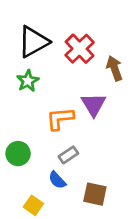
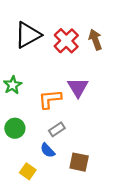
brown arrow: (115, 68) -> (95, 40), moved
green star: (28, 81) -> (13, 85), moved

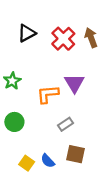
black triangle: (28, 35) -> (27, 33), size x0.7
gray rectangle: (57, 129) -> (66, 124), moved
blue semicircle: (48, 150) -> (48, 161), moved

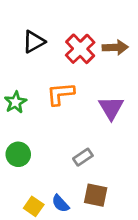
brown arrow: (91, 38) -> (115, 47), turned 108
purple triangle: (74, 83) -> (111, 108), moved
orange L-shape: (48, 94) -> (60, 94), moved

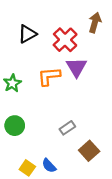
brown arrow: (115, 47) -> (95, 23), moved, turned -72
purple triangle: (111, 108) -> (77, 67), moved
brown square: (96, 195) -> (89, 151), moved, turned 36

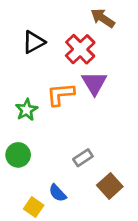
brown arrow: (95, 23) -> (103, 18), moved, turned -72
green star: (12, 83) -> (27, 110), moved
blue semicircle: (49, 166) -> (58, 193), moved

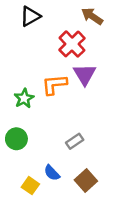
black triangle: (34, 42) -> (30, 16), moved
brown square: (110, 186) -> (86, 180), moved

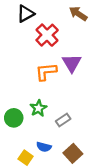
red cross: (72, 44) -> (47, 35), moved
green star: (24, 98) -> (38, 108), moved
blue semicircle: (52, 173) -> (44, 147), turned -32

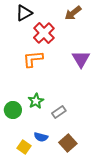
brown arrow: (78, 14) -> (73, 13), turned -72
purple triangle: (72, 63) -> (81, 59), moved
orange L-shape: (46, 72) -> (33, 59), moved

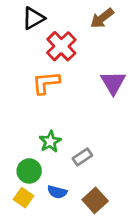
green circle: (13, 110) -> (29, 171), moved
yellow square: (24, 147) -> (24, 198), moved

